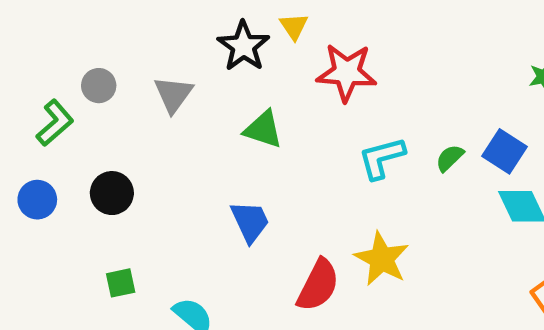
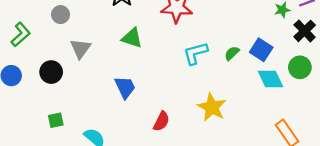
gray circle: (99, 86) -> (61, 15), moved
gray triangle: (173, 94) -> (80, 49), moved
yellow star: (382, 259) -> (212, 107), moved
red semicircle: (318, 285) -> (161, 121), size x0.7

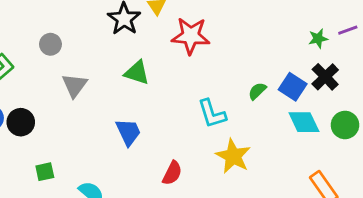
black cross: (305, 31) -> (325, 77), moved
cyan L-shape: (195, 53) -> (212, 114), moved, turned -92
green circle: (300, 67) -> (345, 125), moved
black circle: (51, 72) -> (21, 122), moved

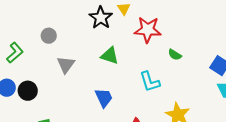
green semicircle: (257, 91) -> (175, 55), moved, turned -104
cyan L-shape: (212, 114) -> (150, 82), moved

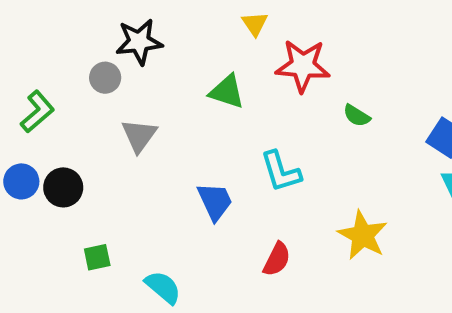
black star: (101, 18) -> (139, 42), moved, turned 30
green triangle: (110, 56) -> (227, 92), moved
cyan L-shape: (150, 82) -> (281, 171), moved

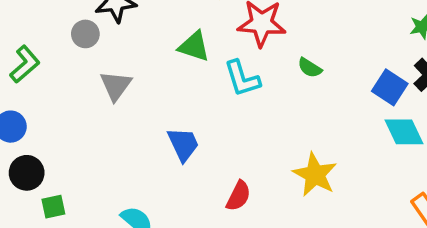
cyan L-shape: (281, 171) -> (242, 78), moved
black circle: (63, 187) -> (27, 173), moved
green square: (97, 257) -> (53, 207), moved

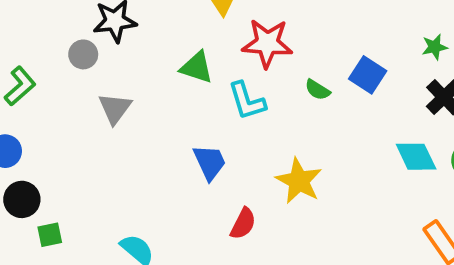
blue square: (390, 87) -> (368, 75), moved
blue trapezoid: (183, 144) -> (210, 162), moved
yellow star: (315, 175) -> (299, 181), moved

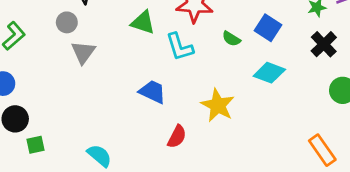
gray circle: (83, 54) -> (67, 22), moved
cyan diamond: (416, 157) -> (269, 73), moved, turned -44
blue trapezoid: (210, 162) -> (152, 92), turned -40

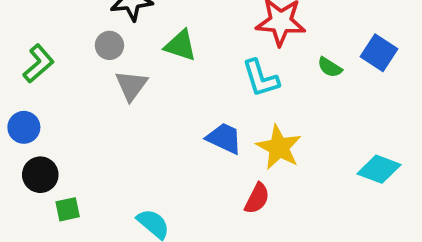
green triangle: (143, 22) -> (180, 45), moved
cyan diamond: (269, 73) -> (379, 169), moved
yellow star: (218, 105) -> (279, 147), moved

